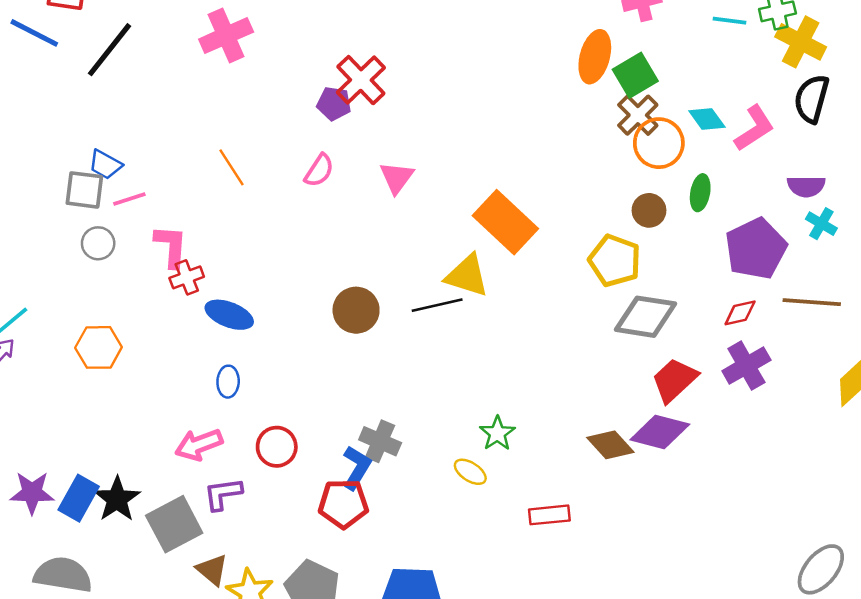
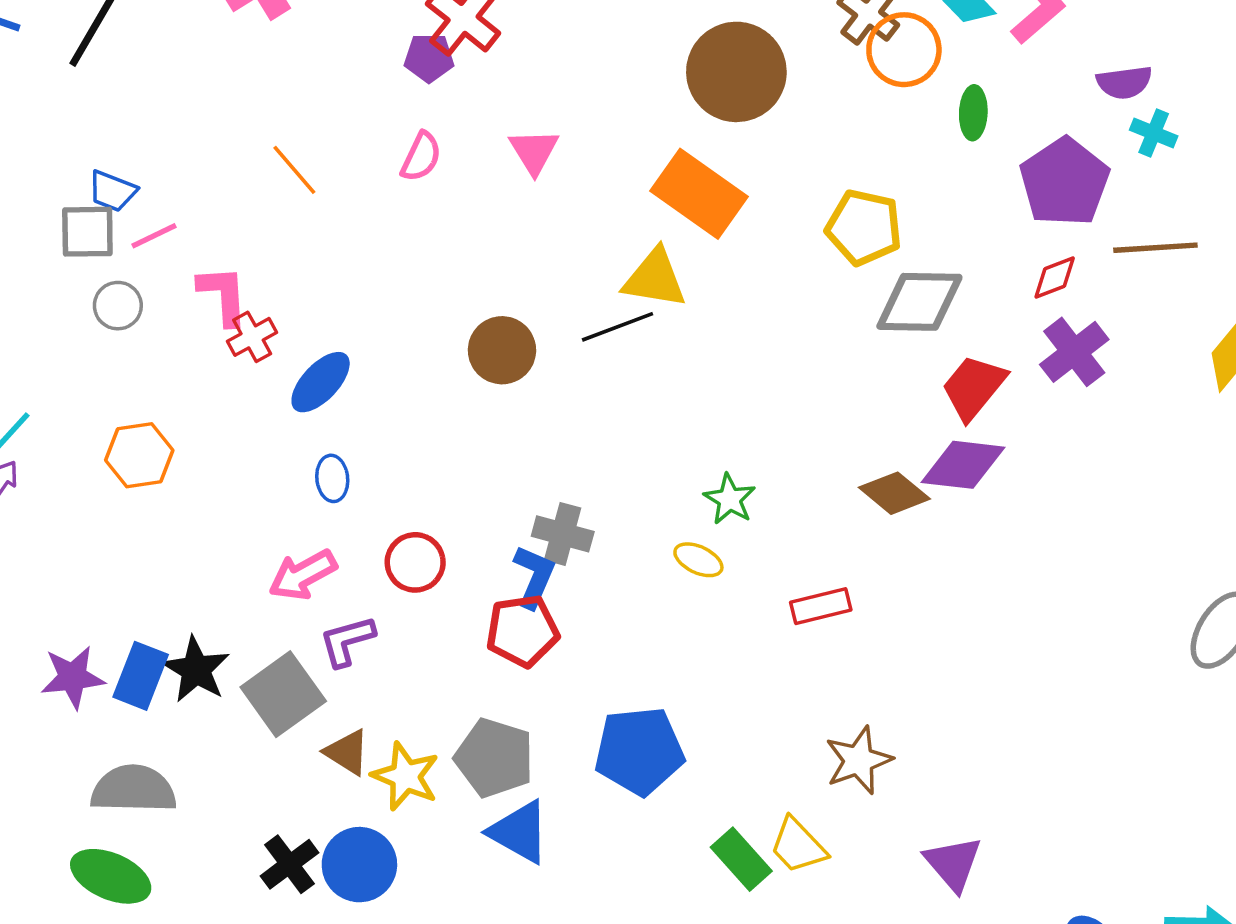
brown circle: (649, 210) -> (736, 72), moved, size x2.0
blue ellipse: (229, 315) -> (321, 382), turned -60

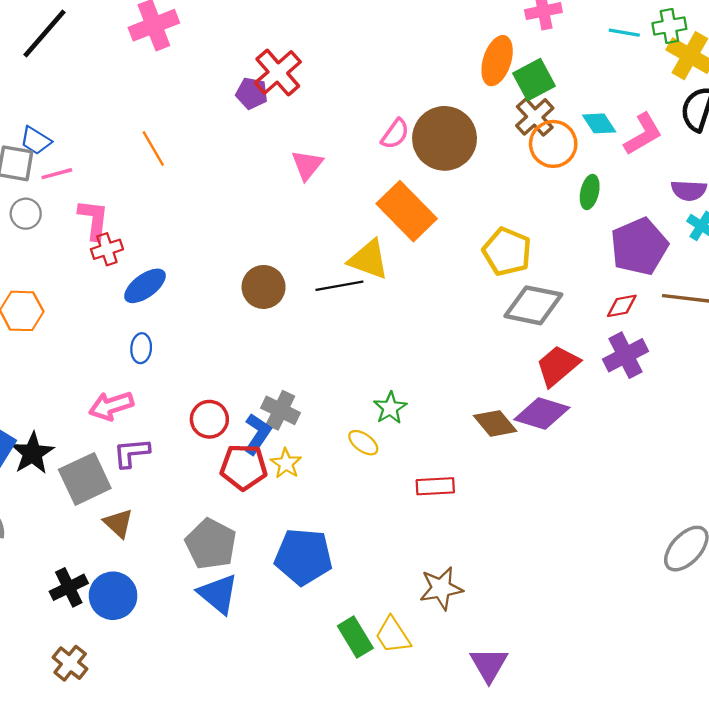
pink semicircle: (421, 157) -> (395, 134), moved
red circle: (415, 562) -> (209, 419), moved
yellow star: (405, 776) -> (286, 463), moved, size x0.7

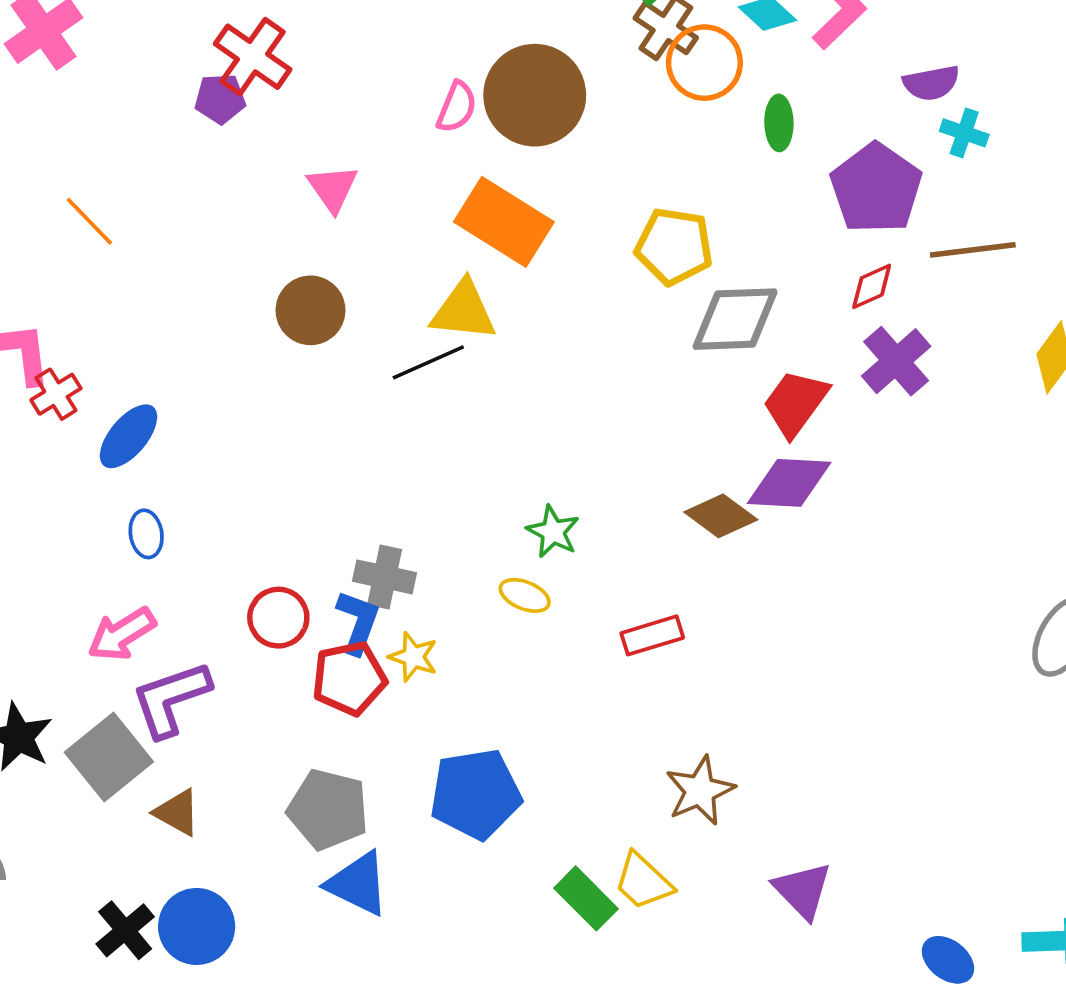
brown circle: (264, 287) -> (311, 310), moved
purple L-shape: (131, 453) -> (171, 699), size x1.4

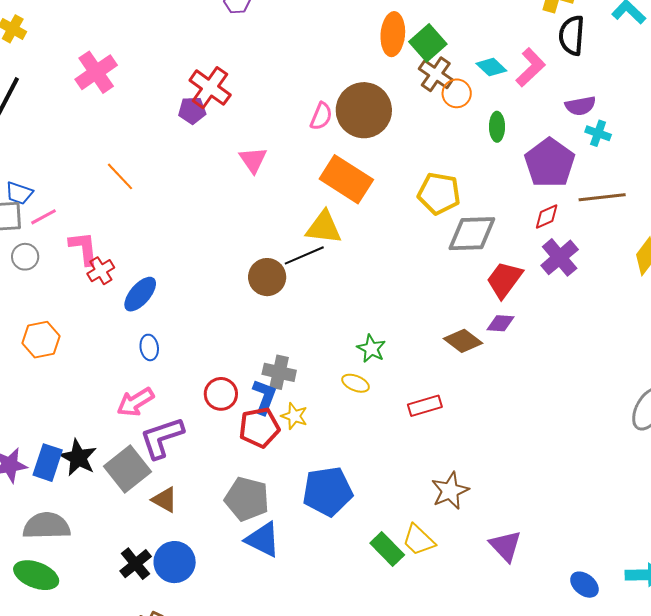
orange circle: (704, 63) -> (457, 93), size x0.7
brown circle: (311, 310) -> (267, 277), moved
purple diamond: (789, 483) -> (501, 323), size x0.6

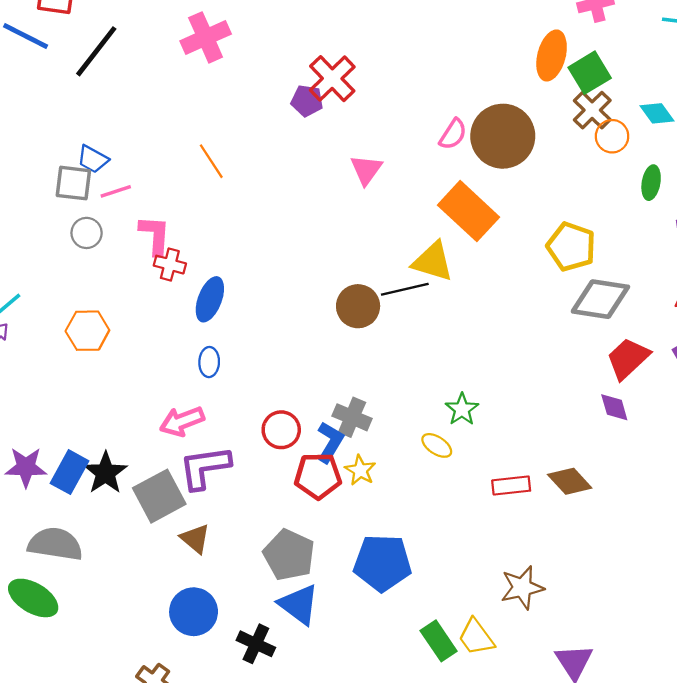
red cross: (101, 271) -> (170, 265), turned 36
blue ellipse: (140, 294) -> (210, 299), turned -30
purple diamond: (501, 323) -> (614, 407), turned 60
brown diamond: (463, 341) -> (570, 481), moved
black cross: (136, 564) -> (256, 644), moved, turned -36

